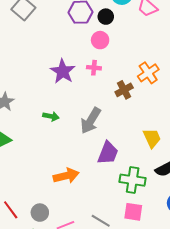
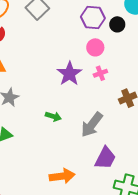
pink circle: (100, 40) -> (95, 47), moved
pink cross: (94, 68) -> (100, 73), turned -32

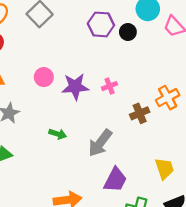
pink circle: (95, 47) -> (44, 77), moved
purple star: (69, 74) -> (75, 87), turned 30

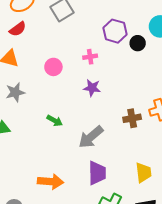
pink cross: (110, 86) -> (90, 57), moved
purple star: (75, 87) -> (92, 88), moved, size x0.7
purple trapezoid: (115, 180) -> (97, 173), turned -40

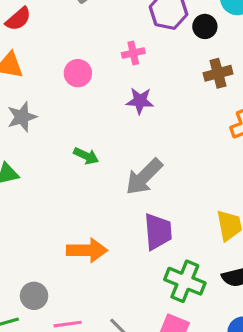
brown cross: (132, 118) -> (218, 73), moved

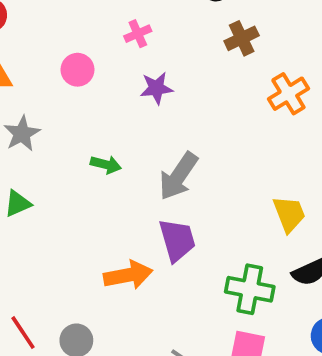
purple trapezoid: (158, 232) -> (177, 240), moved

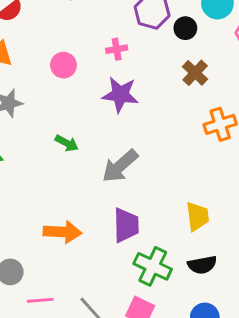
brown cross: (242, 38) -> (195, 73), turned -35
purple star: (156, 88) -> (120, 94), size x1.4
purple trapezoid: (177, 240) -> (126, 225), moved

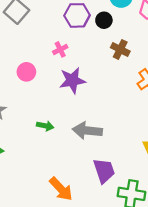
gray arrow: (120, 166) -> (87, 131), turned 64
orange arrow: (62, 232) -> (61, 189), turned 60

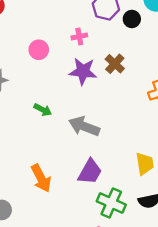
brown cross: (120, 49) -> (115, 64), moved
purple trapezoid: (104, 171) -> (90, 172), turned 32

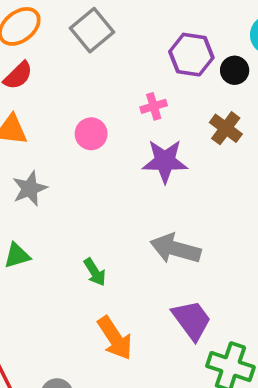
brown cross: (115, 64) -> (226, 128), moved
green arrow: (43, 110) -> (95, 272), moved, turned 36
purple trapezoid: (90, 172) -> (192, 320), turned -60

